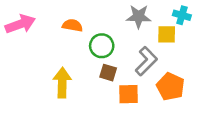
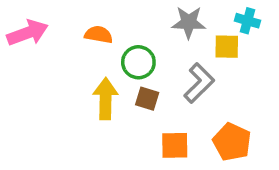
yellow arrow: (62, 83) -> (106, 99), moved
orange pentagon: (170, 87) -> (232, 142), moved
orange square: (128, 94) -> (175, 145), moved

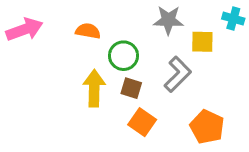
cyan cross: (247, 21) -> (233, 19), moved
orange square: (175, 145) -> (142, 122), moved, turned 36

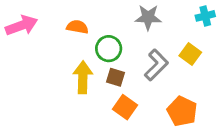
cyan cross: (233, 19) -> (205, 16), turned -30
yellow square: (202, 42) -> (190, 54), moved, turned 35

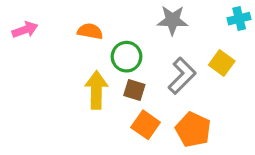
pink arrow: (22, 25) -> (25, 30), size x0.7
orange pentagon: (182, 111) -> (193, 130), moved

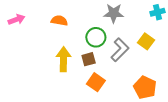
green circle: (127, 57) -> (96, 37), moved
brown square: (134, 90) -> (89, 59), turned -32
orange pentagon: (193, 130) -> (145, 87), moved

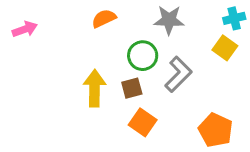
orange semicircle: (59, 21) -> (104, 18), moved, turned -35
yellow square: (146, 41) -> (225, 48), moved

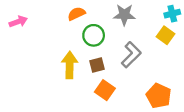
green circle: (143, 56) -> (94, 35), moved

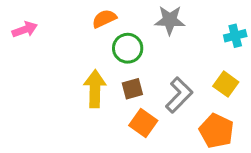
cyan cross: (172, 14) -> (235, 36), moved
yellow square: (165, 35) -> (226, 84), moved
gray L-shape: (131, 55) -> (179, 95), moved

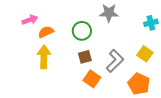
orange semicircle: (104, 19) -> (46, 32), moved
pink arrow: (25, 30) -> (30, 20), moved
yellow arrow: (95, 89) -> (44, 57), moved

